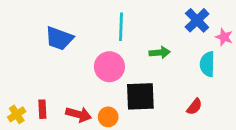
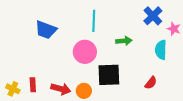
yellow cross: (17, 114) -> (13, 89), turned -32

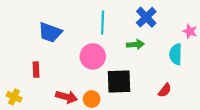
blue cross: (153, 16) -> (146, 17), moved
red rectangle: (33, 85) -> (36, 70), moved

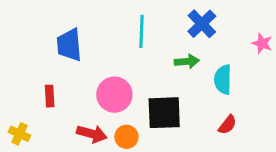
blue trapezoid: (50, 32) -> (69, 45), turned 65
cyan semicircle: (176, 54) -> (223, 80), moved
pink circle: (93, 56) -> (114, 95), moved

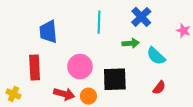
cyan semicircle: (223, 80) -> (156, 56), turned -48
red rectangle: (50, 96) -> (35, 68), size x1.6

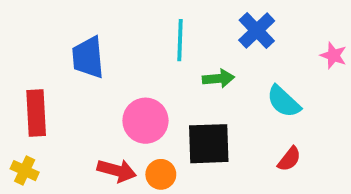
green arrow: (131, 43) -> (218, 78), moved
red rectangle: (35, 68) -> (36, 113), moved

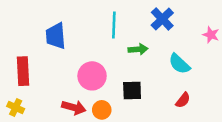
black square: (209, 144) -> (132, 90), size x0.7

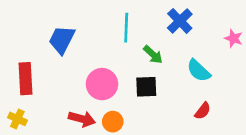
blue trapezoid: (56, 36) -> (62, 40), turned 32
green arrow: (138, 49) -> (153, 55), turned 48
black square: (132, 90) -> (146, 87), moved

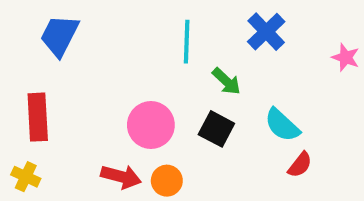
blue trapezoid: (62, 40) -> (60, 36), moved
cyan semicircle: (199, 71) -> (282, 125), moved
black square: (146, 87) -> (216, 129), turned 30

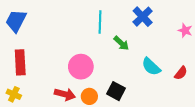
blue trapezoid: (60, 36) -> (16, 21), moved
black square: (216, 129) -> (116, 91), moved
red semicircle: (300, 165) -> (181, 73), moved

